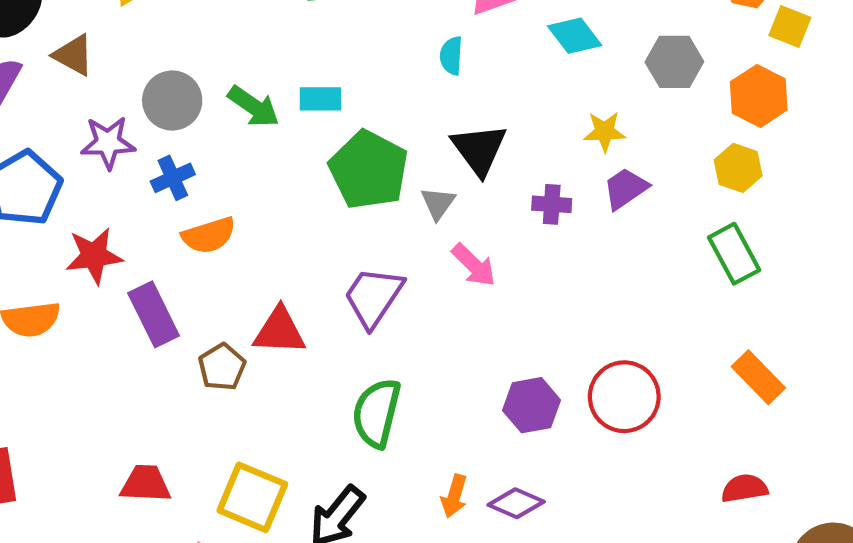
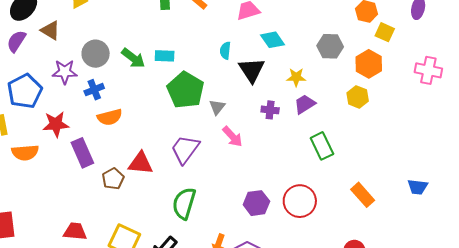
cyan diamond: (575, 36) -> (273, 40), moved
cyan semicircle: (451, 56) -> (225, 51), moved
black triangle: (479, 149) -> (252, 70), moved
green rectangle: (734, 254) -> (322, 146), moved

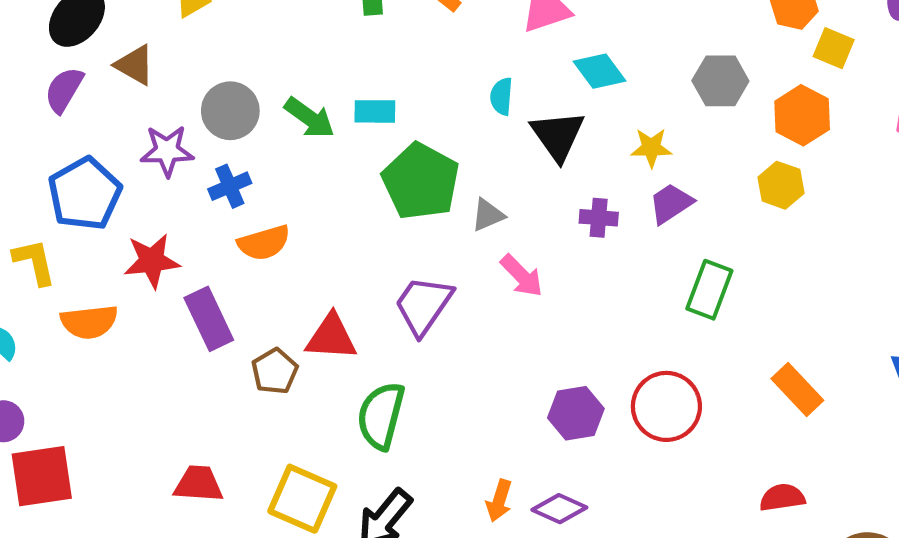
gray triangle: (217, 107) -> (488, 215), turned 30
green rectangle: (322, 146) -> (709, 290), turned 48
green semicircle: (184, 203) -> (381, 416), moved

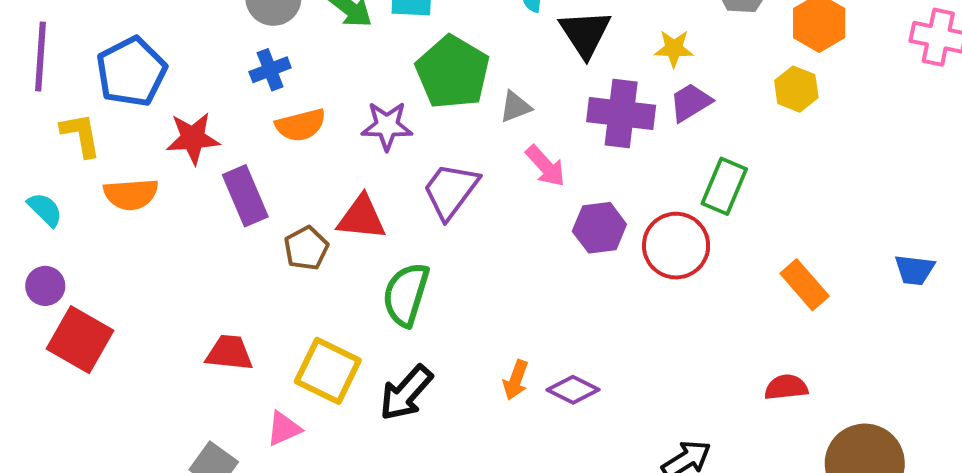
purple star: (167, 151) -> (387, 126), moved
purple cross: (599, 218) -> (621, 113), size x1.8
red circle: (666, 406) -> (676, 246), moved
purple hexagon: (576, 413) -> (599, 228), moved
red square: (42, 476) -> (80, 340), turned 36

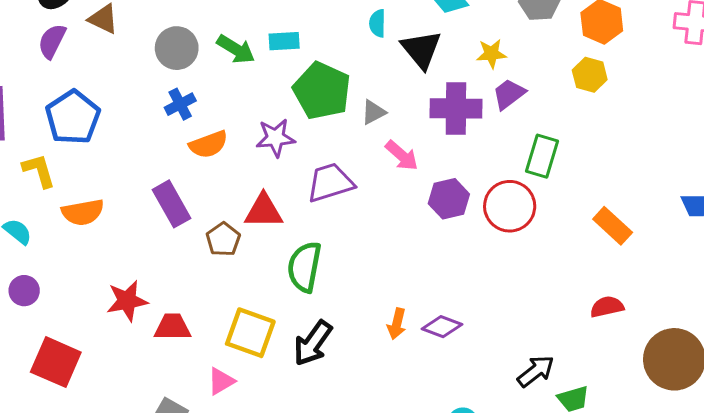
red star: (193, 138) -> (127, 301), moved
purple trapezoid: (451, 191) -> (330, 183), turned 42
red square: (80, 340) -> (56, 362), moved

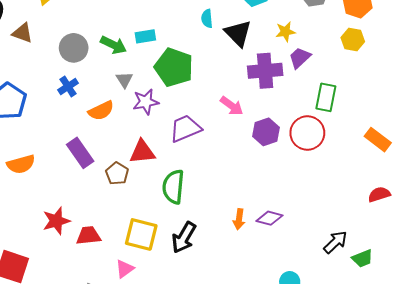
blue cross: (180, 104) -> (68, 87), moved
gray triangle: (373, 112) -> (124, 80), moved, turned -30

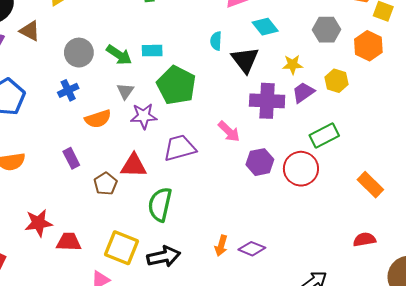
yellow hexagon: (353, 40) -> (337, 81), moved
green rectangle: (326, 97) -> (324, 135), turned 44
purple rectangle: (80, 153) -> (71, 158), size x0.7
black arrow: (184, 237) -> (164, 257), turned -140

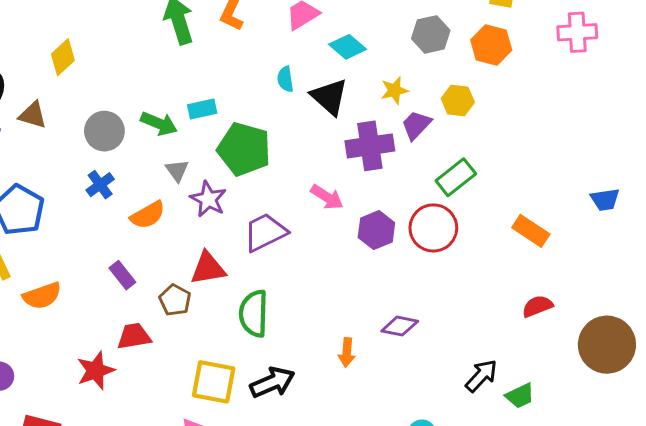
purple star: (144, 116) -> (208, 199), turned -30
red trapezoid: (69, 242) -> (134, 336), moved
purple diamond: (252, 249) -> (400, 326), moved

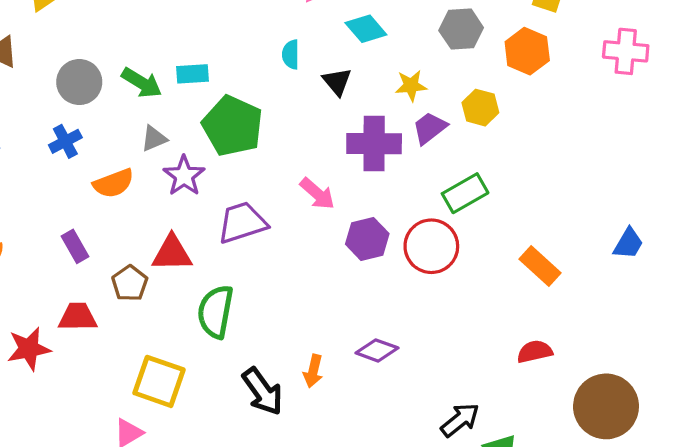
black triangle: (329, 97) -> (337, 82), size x0.7
gray triangle: (177, 170) -> (154, 138), turned 35
blue trapezoid: (605, 200) -> (628, 243), turned -60
black arrow: (272, 382) -> (263, 391), moved, turned 69

